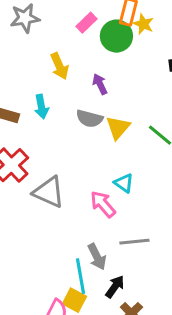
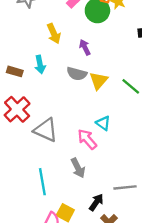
gray line: (134, 242) -> (125, 187), moved
gray arrow: (97, 257) -> (78, 168), moved
cyan line: (80, 276) -> (42, 182), moved

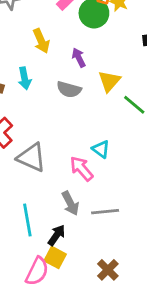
yellow triangle: (99, 81) -> (109, 81), moved
gray line: (125, 187) -> (105, 212), moved
black arrow: (96, 202) -> (56, 235), moved

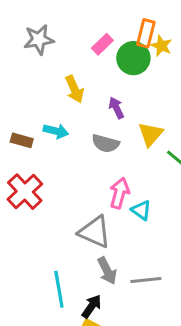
cyan arrow: (25, 78) -> (56, 131), turned -65
gray triangle: (32, 157) -> (95, 232), moved
pink arrow: (81, 169) -> (119, 193), moved, turned 56

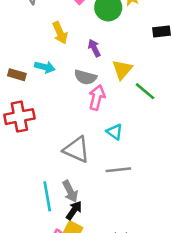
red cross: (25, 192) -> (19, 117), turned 32
pink arrow: (119, 193) -> (97, 97), moved
gray arrow: (107, 271) -> (70, 191), moved
gray line: (146, 280) -> (118, 170), moved

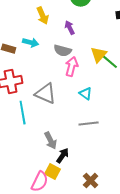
yellow triangle: (122, 70) -> (99, 55), moved
gray triangle: (77, 149) -> (46, 94), moved
cyan line: (47, 196) -> (23, 113), moved
black arrow: (74, 210) -> (63, 156), moved

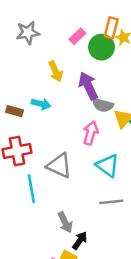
purple arrow: (70, 28) -> (88, 86), size x1.6
gray semicircle: (63, 51) -> (103, 105), moved
cyan triangle: (86, 94) -> (108, 166), size x1.5

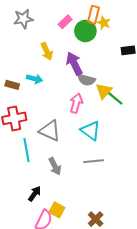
gray arrow: (65, 222) -> (55, 166), moved
black arrow: (80, 240) -> (35, 194), moved

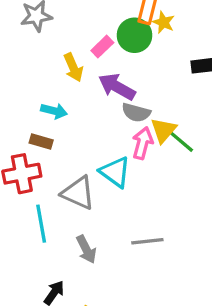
pink rectangle: (65, 22) -> (102, 47), moved
purple arrow: (74, 64) -> (117, 87), turned -35
brown rectangle: (12, 85) -> (41, 141), moved
pink arrow: (76, 103) -> (143, 143), moved
cyan triangle: (90, 131) -> (115, 172), moved

